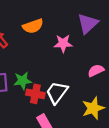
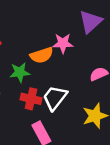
orange semicircle: (33, 26) -> (42, 55), moved
green star: (23, 81) -> (20, 72), moved

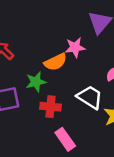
white trapezoid: (55, 98) -> (90, 97), moved, turned 92

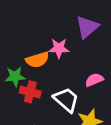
red cross: (51, 107) -> (30, 92), moved

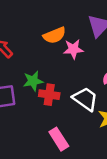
orange semicircle: (37, 60) -> (55, 35), moved

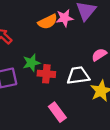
pink star: (73, 49) -> (65, 18), moved
white trapezoid: (85, 99) -> (78, 75), turned -40

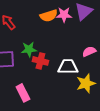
pink rectangle: (57, 112) -> (23, 93), moved

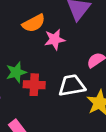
pink star: (64, 15) -> (55, 39), moved

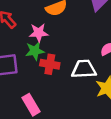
pink star: (55, 39) -> (39, 33), moved

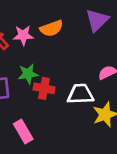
pink star: (39, 33) -> (23, 35), moved

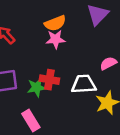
pink star: (23, 35) -> (55, 39), moved
green star: (28, 74) -> (37, 87), moved

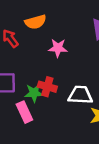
orange semicircle: (55, 23) -> (35, 22), moved
pink rectangle: (31, 120) -> (24, 112), moved

